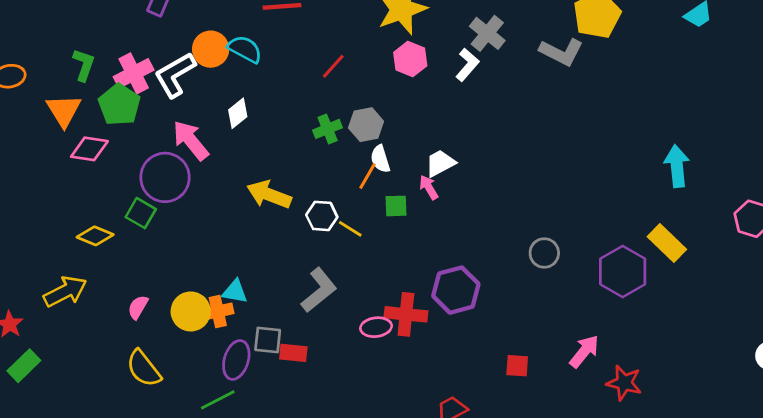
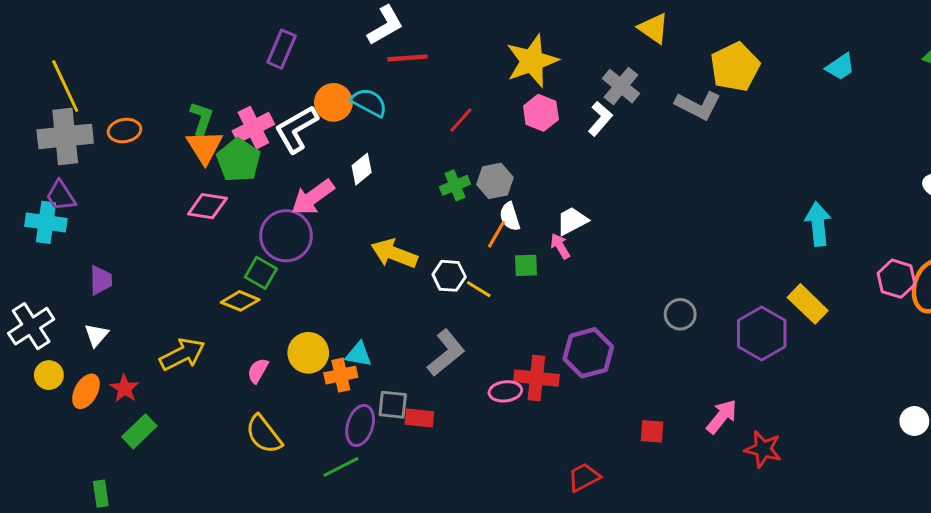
orange triangle: (64, 110) -> (205, 147), moved
pink arrow: (191, 140) -> (313, 197), turned -87
yellow diamond: (95, 236) -> (240, 301), moved
yellow circle: (191, 311) -> (308, 353), moved

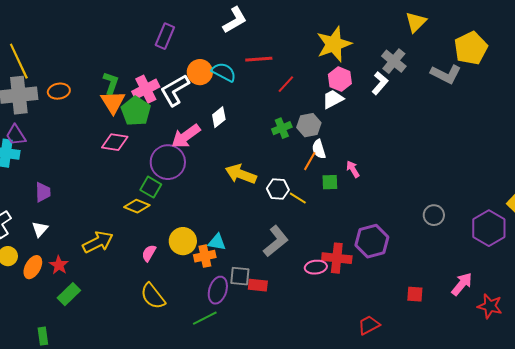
yellow triangle: (654, 28) -> (416, 22), turned 40
red line: (408, 58) -> (259, 59), moved
white trapezoid: (572, 221) -> (333, 99), moved

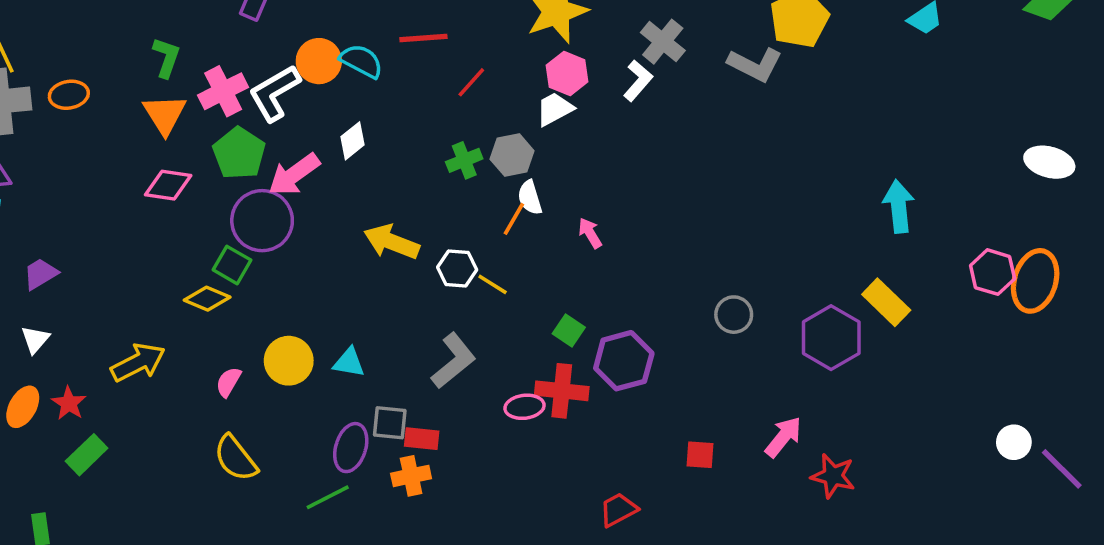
green L-shape: (111, 83) -> (166, 58), moved
green pentagon: (136, 111) -> (239, 153), moved
green square: (330, 182) -> (569, 331), moved, turned 36
purple trapezoid: (43, 192) -> (40, 274), turned -120
orange cross: (205, 256) -> (411, 476), moved

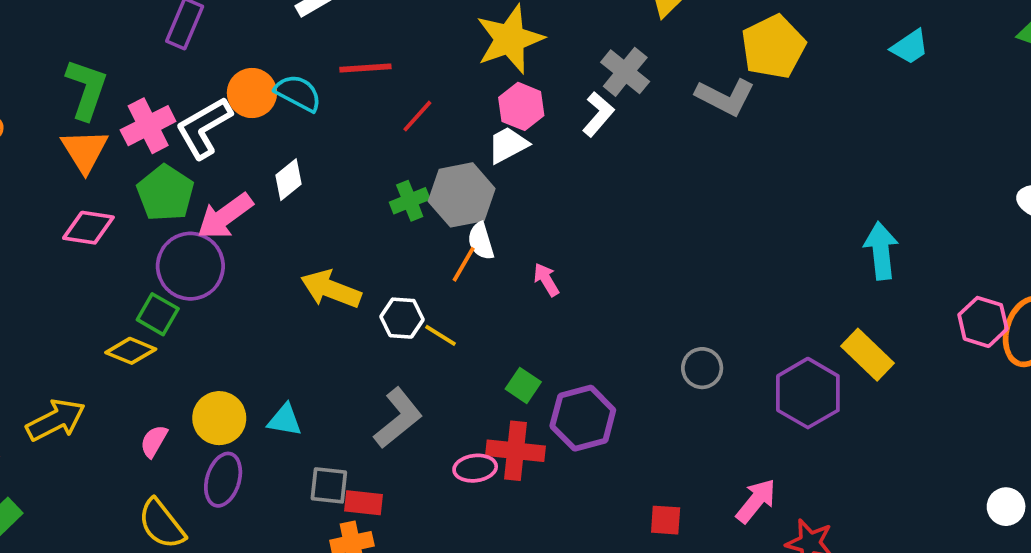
green L-shape: (166, 58) -> (87, 89), size x1.4
gray hexagon: (512, 155) -> (462, 195), size x1.4
purple ellipse: (351, 448) -> (223, 480), moved

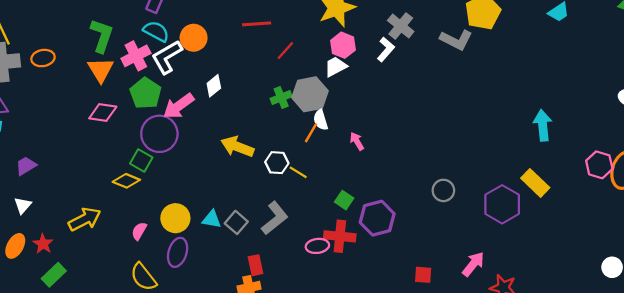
cyan semicircle: (298, 93) -> (156, 31), moved
gray square: (329, 485) -> (236, 222), moved, turned 35
red rectangle: (364, 503) -> (255, 265), turned 72

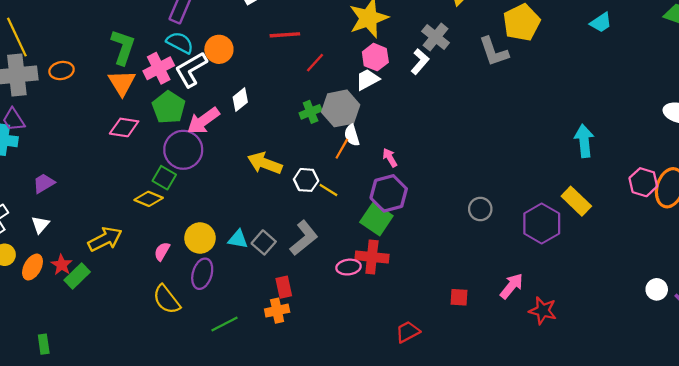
gray L-shape: (456, 40) -> (494, 52), turned 44
green square: (344, 200) -> (376, 219), size x1.6
purple hexagon: (377, 218) -> (389, 193), moved
green rectangle: (54, 275) -> (77, 276), moved

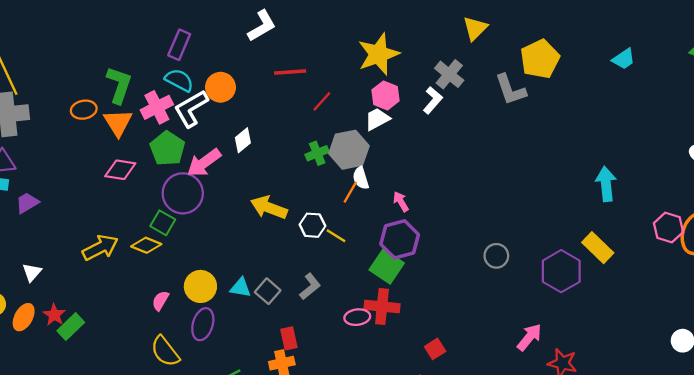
orange ellipse: (62, 71) -> (84, 110), moved
purple trapezoid: (44, 183) -> (27, 203), moved
gray L-shape: (304, 238) -> (310, 286), size x0.7
yellow arrow: (105, 239) -> (100, 248), moved
red square: (459, 297) -> (435, 349), moved, turned -36

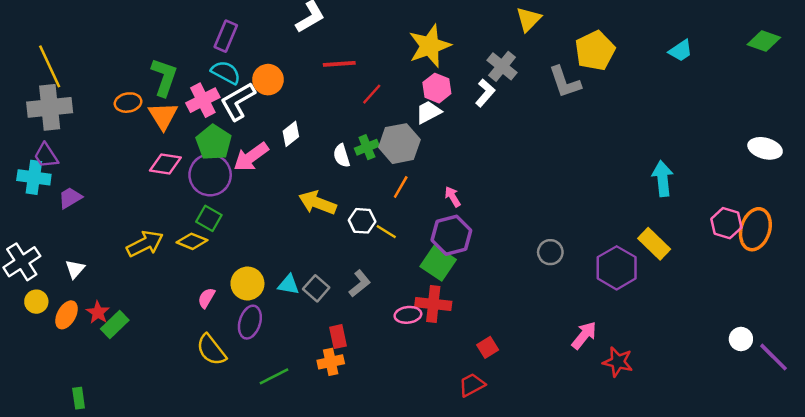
white semicircle: (361, 178) -> (342, 156), moved
purple circle: (183, 193) -> (210, 175), moved

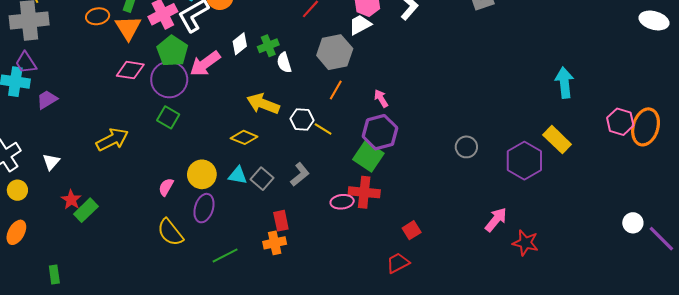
green cross: (367, 147) -> (268, 46), moved
white ellipse: (765, 148) -> (654, 20), moved
yellow diamond: (192, 241) -> (244, 137), moved
orange ellipse: (66, 315) -> (16, 232), moved

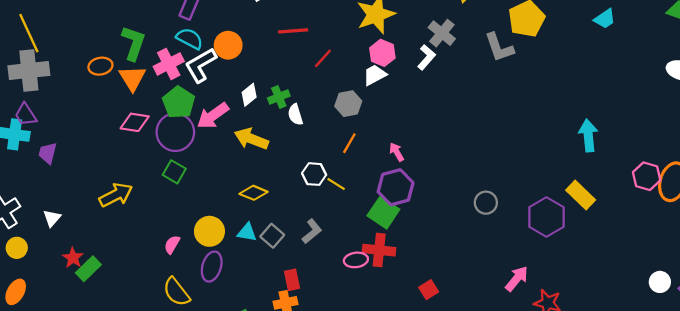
gray hexagon: (335, 52) -> (348, 104), size x0.7
purple trapezoid: (47, 100) -> (48, 153), turned -45
yellow arrow: (263, 104) -> (251, 139), moved

